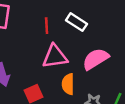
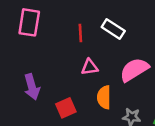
pink triangle: (55, 57) -> (90, 67), size x0.6

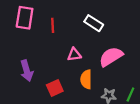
red line: (80, 33) -> (53, 25), moved

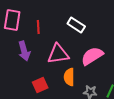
pink triangle: (74, 54) -> (58, 54), size x1.6
purple arrow: (27, 71) -> (24, 51), moved

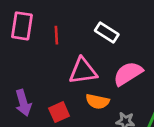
purple arrow: (24, 51) -> (23, 103), moved
orange semicircle: (69, 77) -> (97, 101), turned -78

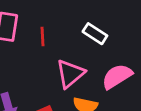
pink triangle: (83, 71) -> (70, 74), turned -32

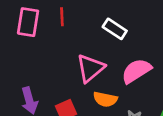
red line: (43, 36) -> (62, 17), moved

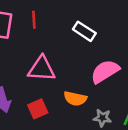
pink triangle: (90, 68) -> (42, 69), moved, turned 44

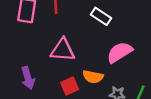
red square: (38, 109) -> (70, 86), moved

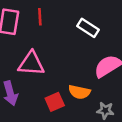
pink triangle: (63, 50) -> (31, 64), moved

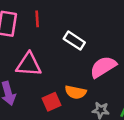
white rectangle: (88, 28) -> (74, 41), moved

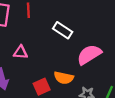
pink triangle: (29, 65) -> (21, 52), size x0.6

